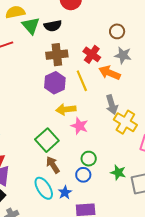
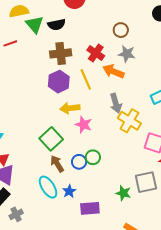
green star: (118, 172) -> (123, 193), moved
blue circle: (83, 175) -> (79, 162), moved

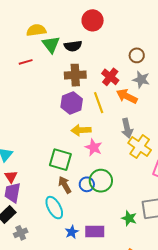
green square: (51, 139) -> (60, 160), turned -35
green circle: (93, 157) -> (101, 181), size x1.5
blue star: (69, 191) -> (72, 232), moved

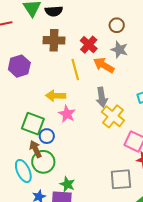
purple hexagon: (72, 103) -> (19, 66), moved
green circle: (101, 181) -> (43, 162), moved
blue circle: (87, 184) -> (47, 136), moved
green star: (129, 218) -> (67, 184), moved

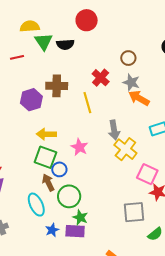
brown cross: (54, 40) -> (57, 86), moved
orange arrow: (104, 65) -> (139, 98), moved
yellow arrow: (56, 96) -> (46, 134), moved
green circle: (43, 162) -> (69, 196), moved

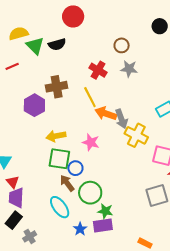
orange arrow: (139, 98) -> (106, 114), moved

